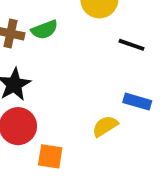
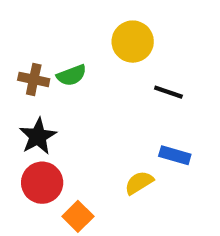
orange square: (50, 156) -> (78, 216), turned 36

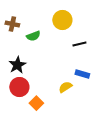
brown cross: (34, 79) -> (12, 24), moved
black line: (168, 92) -> (79, 44), turned -32

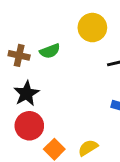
brown cross: (12, 24) -> (19, 55), moved
yellow semicircle: (65, 87) -> (88, 148), moved

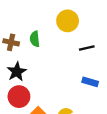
green semicircle: (50, 51) -> (35, 39), turned 105

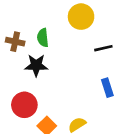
black star: (17, 72) -> (36, 65), moved, turned 30
blue rectangle: (90, 82) -> (107, 88), turned 56

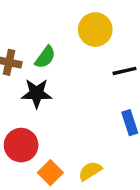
green semicircle: (43, 38) -> (45, 57), turned -138

